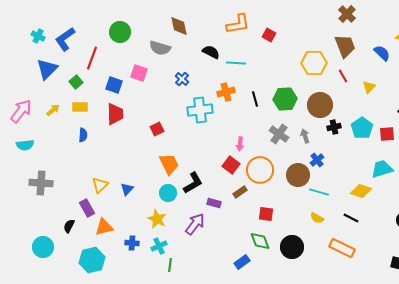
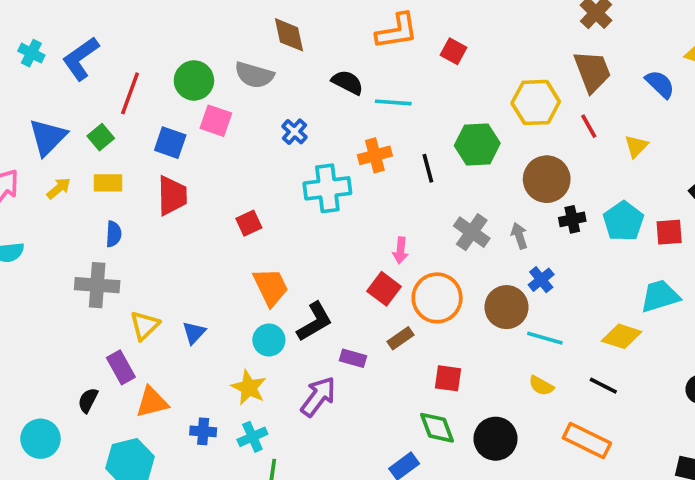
green circle: (120, 32) -> (194, 80), moved
blue triangle: (47, 69) -> (48, 137), moved
green hexagon: (285, 99) -> (477, 144), moved
gray cross: (41, 183) -> (97, 285), moved

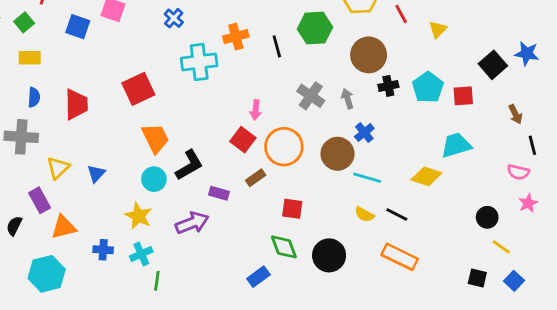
red trapezoid: (172, 196) -> (76, 104), moved
red square: (249, 223) -> (138, 89), size x1.6
black line: (603, 386) -> (397, 214), moved
purple arrow: (318, 397) -> (192, 223), turned 32

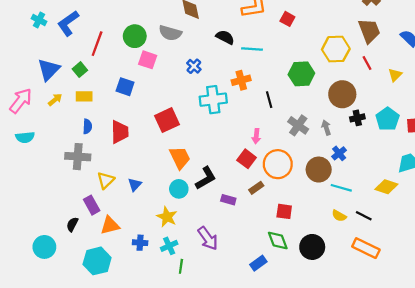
blue square: (78, 27) -> (125, 87), moved
black line: (277, 46) -> (269, 100), moved
purple arrow: (192, 223) -> (208, 238), moved, turned 75

